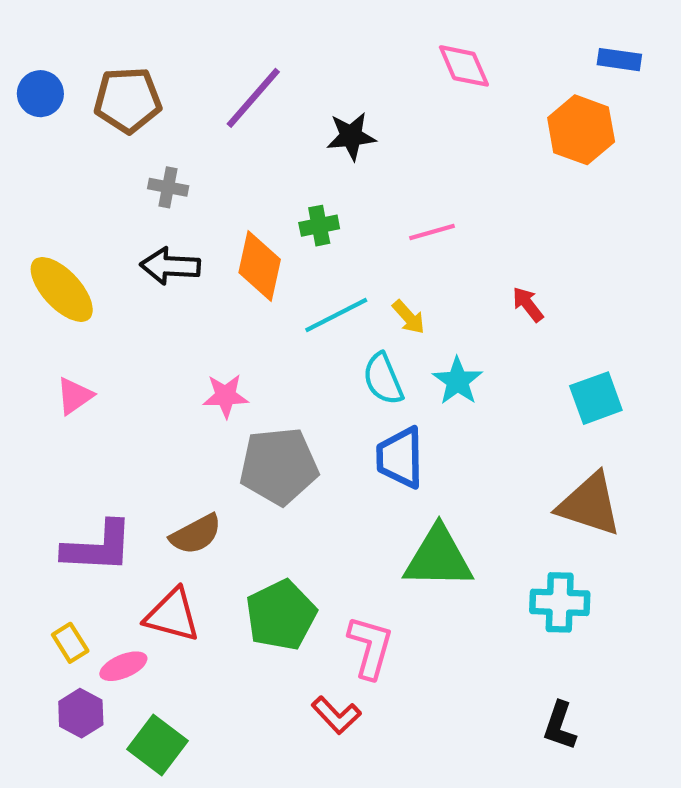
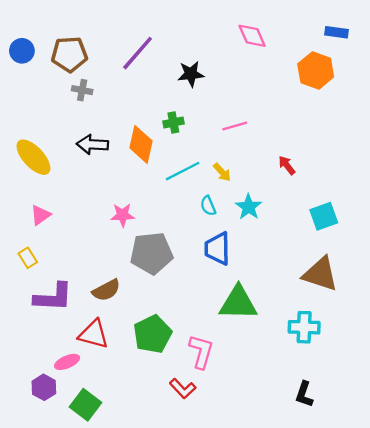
gray cross: (168, 187) -> (82, 90), moved
cyan semicircle: (383, 379) -> (208, 206), size x0.7
yellow rectangle: (70, 643) -> (28, 258), moved

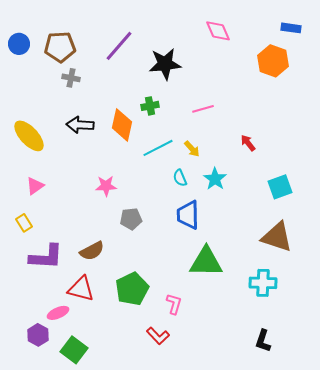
black star: (191, 74) -> (165, 64), size x1.4
gray pentagon: (151, 253) -> (131, 219), size x0.6
pink L-shape: (201, 352) -> (174, 304), size x0.7

